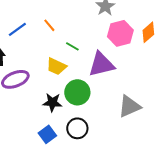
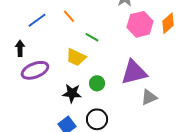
purple triangle: (101, 64) -> (134, 72), moved
green circle: (77, 92) -> (97, 83), size x0.6
gray triangle: (129, 106) -> (149, 97), size x0.7

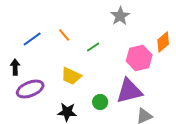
pink hexagon: (140, 24) -> (139, 58), moved
green line: (92, 37) -> (93, 47), moved, turned -64
green circle: (97, 83) -> (100, 102), moved

